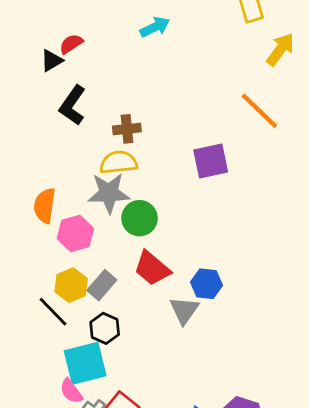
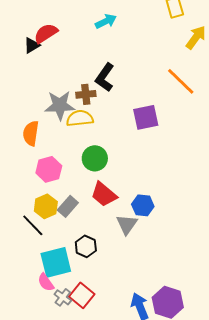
red semicircle: (71, 44) -> (46, 33), size x1.4
black L-shape: (73, 105) -> (105, 77), moved
gray star: (109, 193) -> (60, 105), moved
orange semicircle: (45, 206) -> (31, 133), moved
black hexagon: (105, 328) -> (86, 246), moved

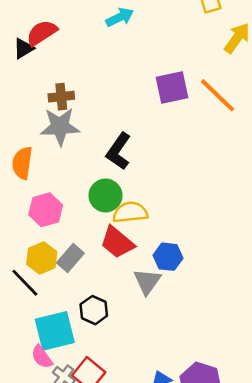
black L-shape: (105, 77) -> (119, 151), moved
brown cross: (86, 94) -> (61, 97), moved
purple square: (146, 117) -> (172, 87), moved
yellow semicircle: (80, 118) -> (130, 212), moved

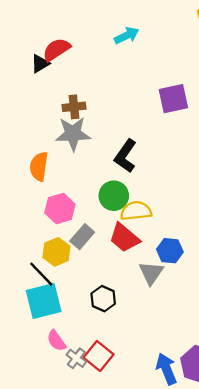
gray rectangle: (70, 258) -> (82, 237), moved
cyan square: (55, 331) -> (44, 301), moved

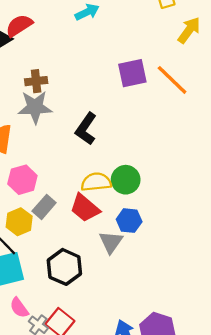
green circle: (114, 196) -> (126, 180), moved
black hexagon: (103, 299) -> (64, 267), size x1.4

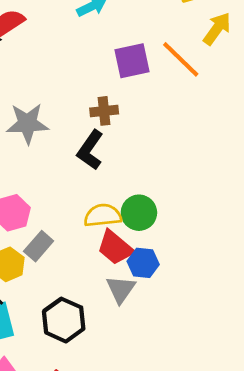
purple square: (132, 73) -> (132, 61), moved
orange line: (172, 80) -> (181, 59), moved
brown cross: (36, 81) -> (104, 111), moved
red trapezoid: (85, 208) -> (115, 248), moved

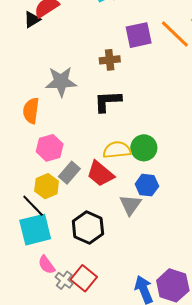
brown cross: (104, 111) -> (110, 60), moved
black L-shape: (90, 150) -> (108, 101), turned 52
red trapezoid: (115, 248) -> (100, 174), moved

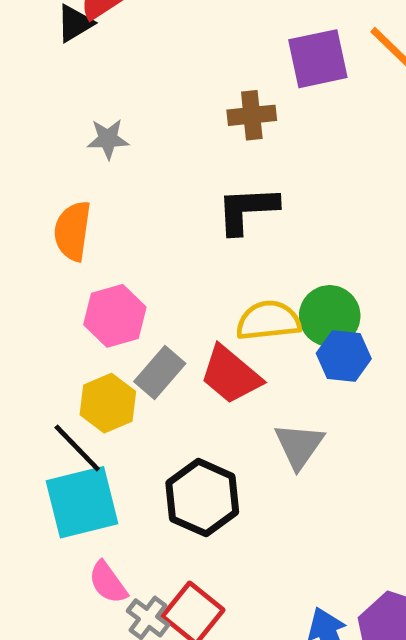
gray star: (61, 82) -> (108, 139), moved, size x0.6
blue hexagon: (147, 185) -> (344, 356), moved

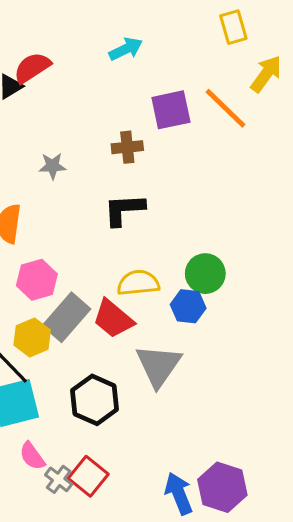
gray star: (108, 139) -> (52, 166), moved
green circle: (330, 316) -> (205, 274), moved
gray rectangle: (160, 372) -> (66, 317), size x1.4
gray triangle: (299, 446) -> (158, 366), size x1.4

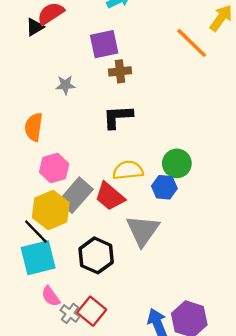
purple square: (171, 110) -> (104, 44), moved
yellow hexagon: (32, 338) -> (51, 210), size x1.4

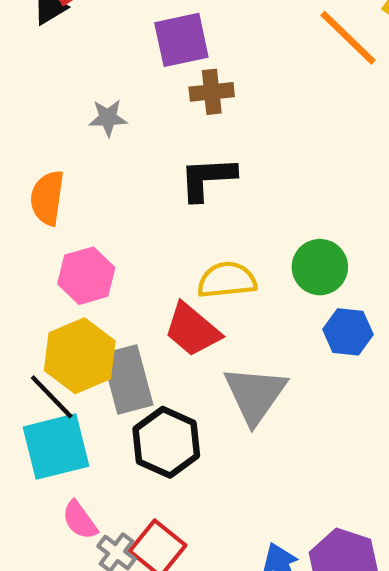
blue hexagon: (164, 187) -> (348, 332), moved
gray rectangle: (76, 195) -> (127, 380), moved, turned -56

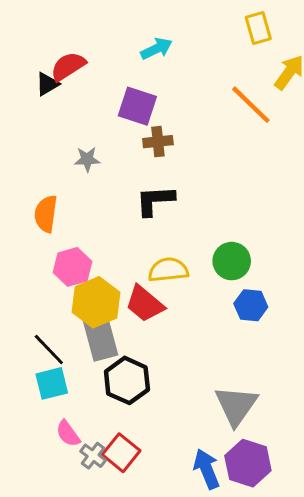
purple square: (181, 40) -> (137, 106), turned 30
yellow hexagon: (80, 356) -> (96, 302), moved
gray triangle: (255, 395) -> (236, 406), moved
cyan square: (56, 447) -> (52, 383), size x0.7

